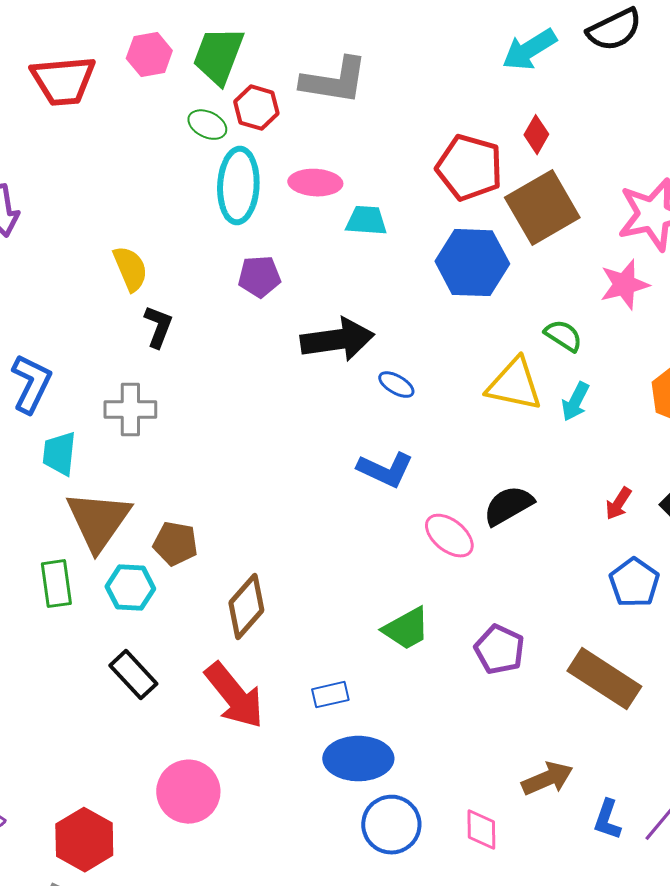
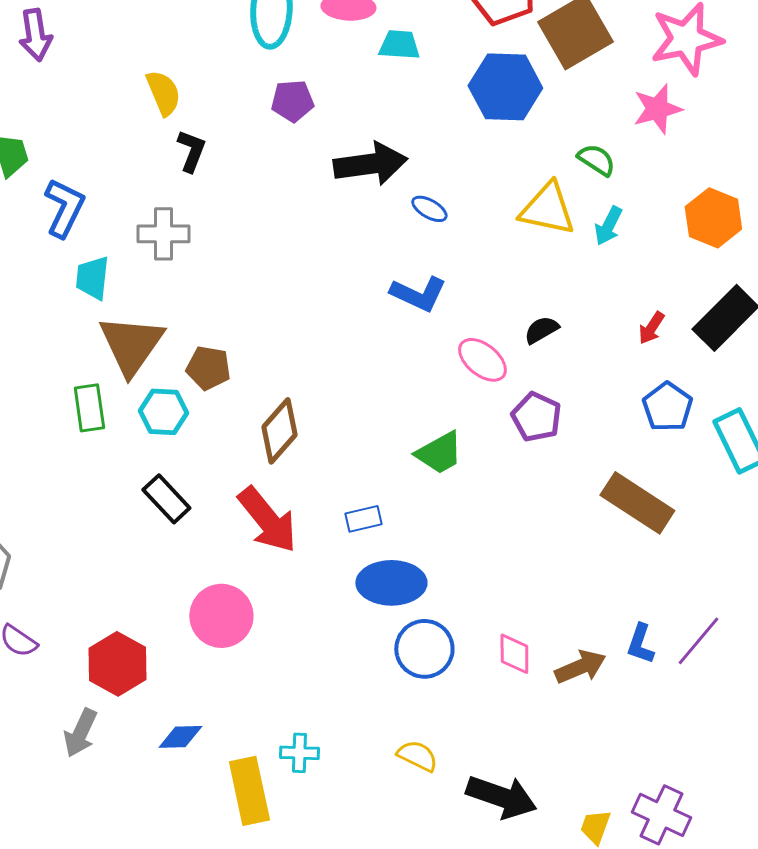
black semicircle: (508, 506) -> (541, 330), size x0.7
purple pentagon: (499, 650) -> (536, 417), moved
brown arrow: (547, 779) -> (580, 667), moved

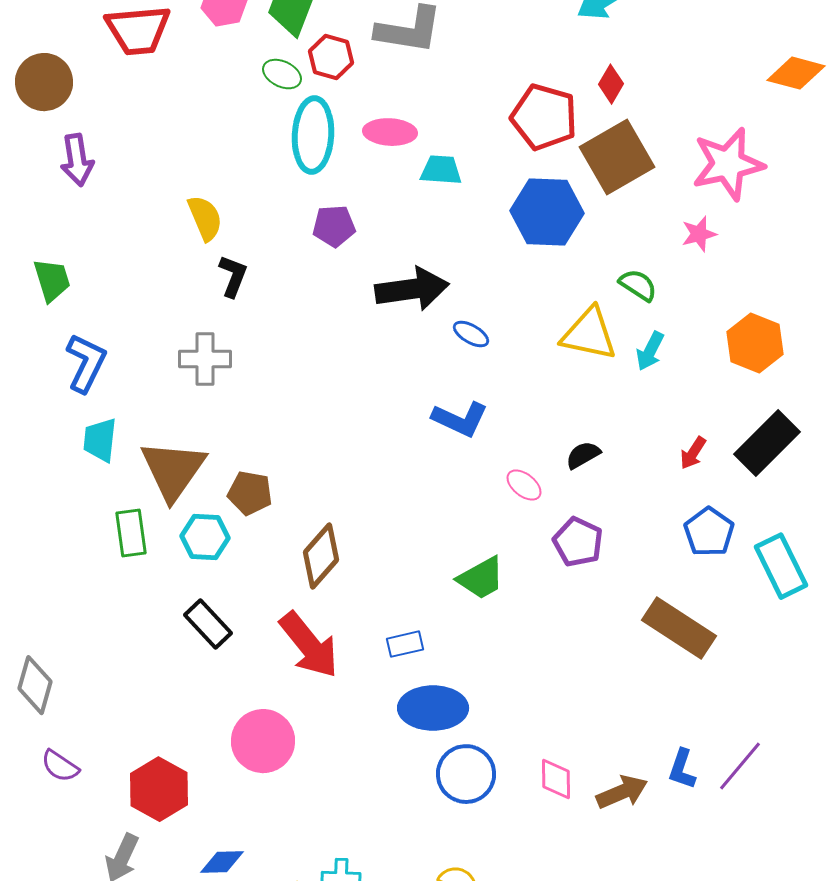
pink star: (657, 109) -> (699, 234), size x0.7
blue L-shape: (64, 208) -> (86, 363), moved
cyan trapezoid: (92, 278) -> (100, 440), moved
pink ellipse: (482, 360) -> (524, 485), size x0.7

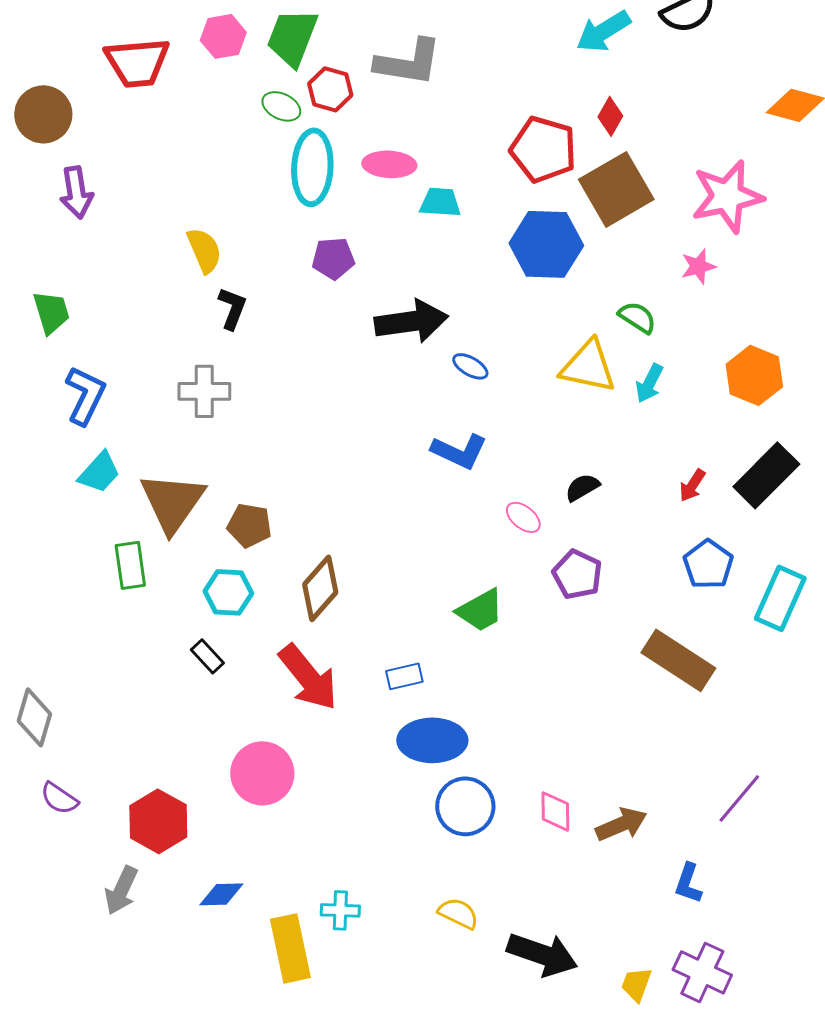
cyan trapezoid: (100, 440) -> (99, 472), turned -144
cyan hexagon: (205, 537) -> (228, 592), moved
cyan rectangle: (781, 566) -> (780, 598), turned 50
black rectangle: (208, 624) -> (207, 656), size x0.7
blue L-shape: (682, 769) -> (688, 883), moved

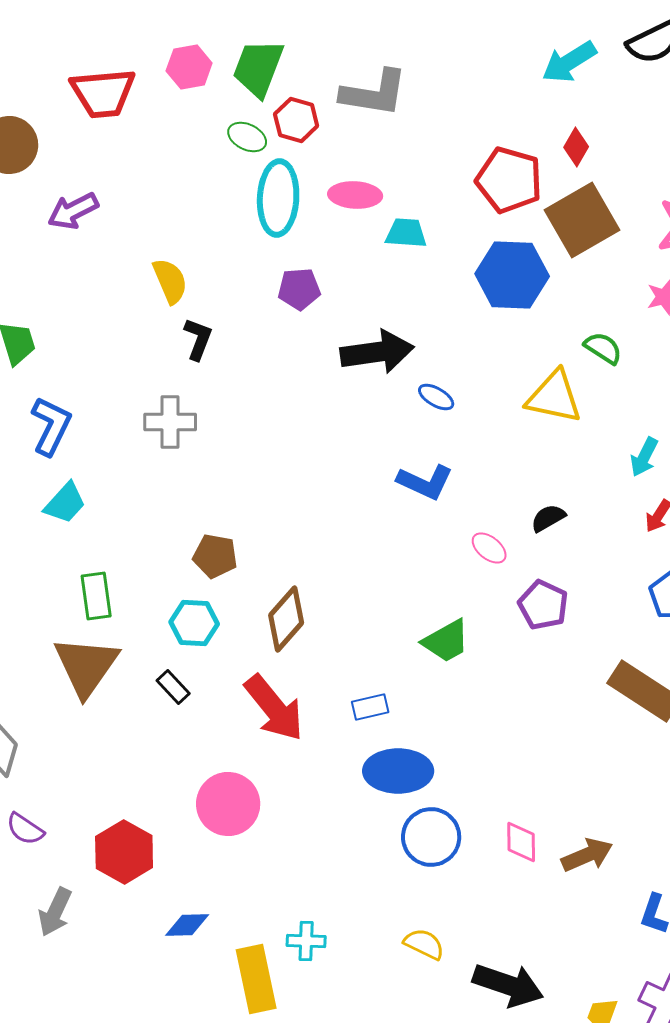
purple arrow: (76, 192) -> (73, 211), moved, turned 72
cyan arrow: (649, 383) -> (644, 457), moved
brown triangle: (172, 502) -> (86, 666), moved
gray arrow: (121, 890) -> (55, 912), moved

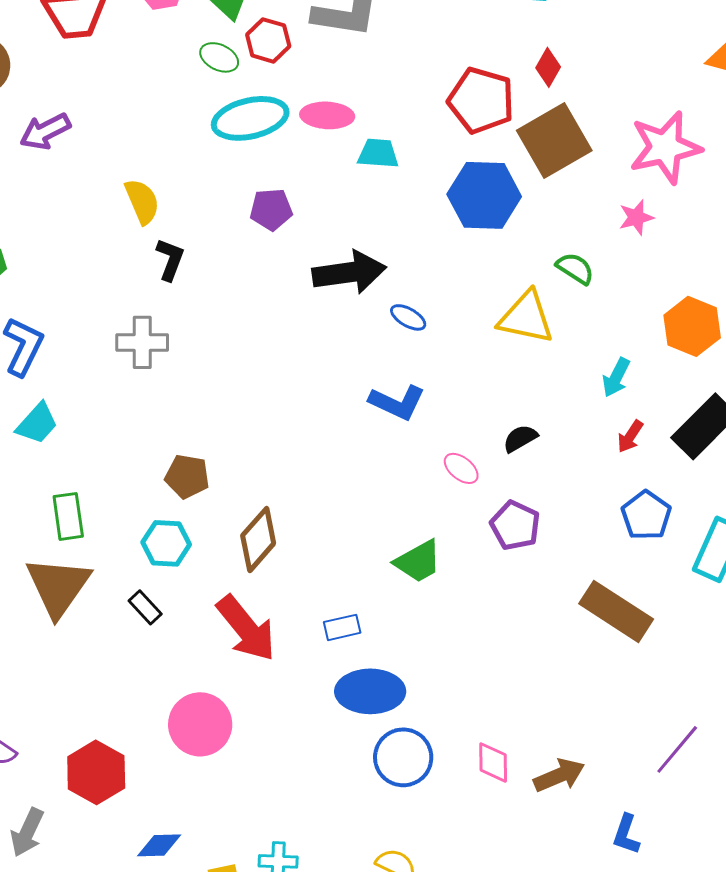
cyan ellipse: (278, 198) -> (250, 118), turned 74

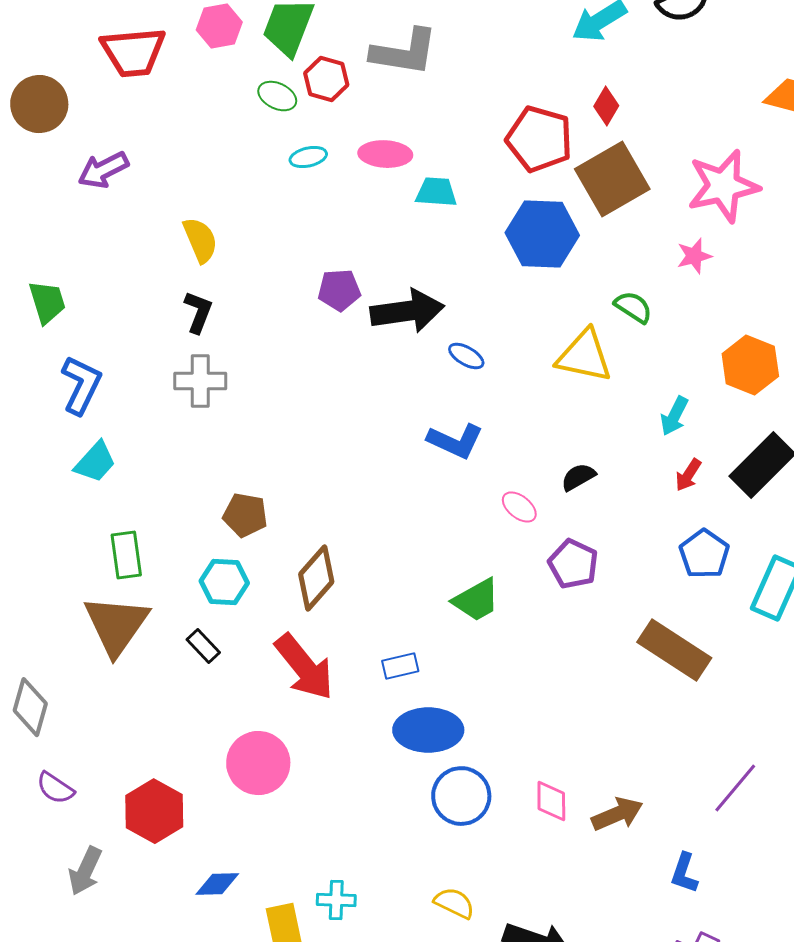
cyan ellipse: (250, 118) -> (308, 157), size x0.5
purple pentagon: (271, 209) -> (339, 290), moved
black L-shape: (170, 259) -> (198, 312), moved

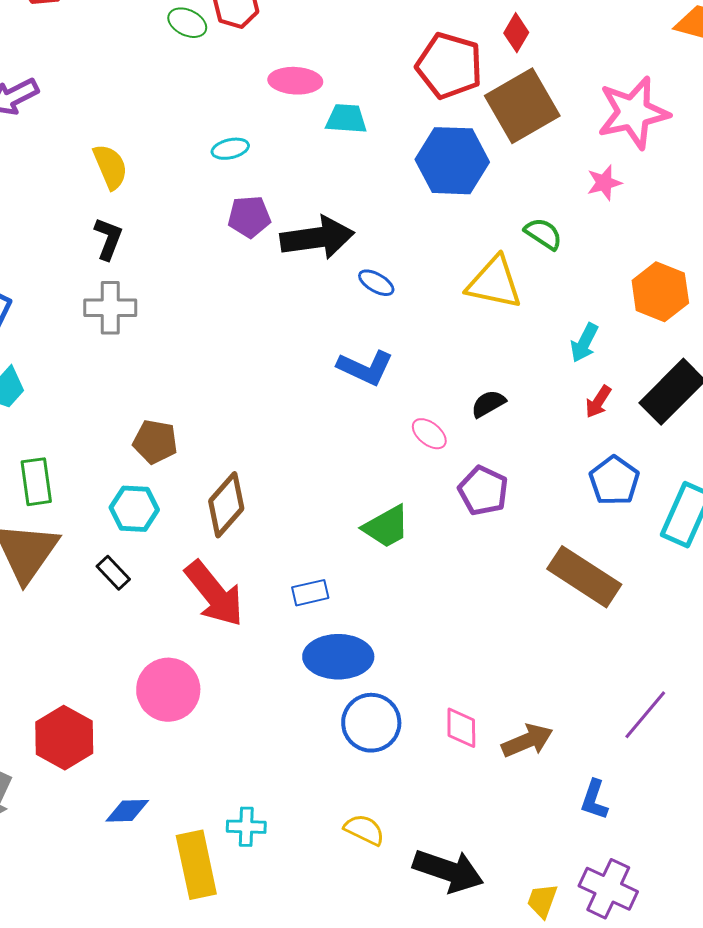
cyan ellipse: (308, 157) -> (230, 149), moved

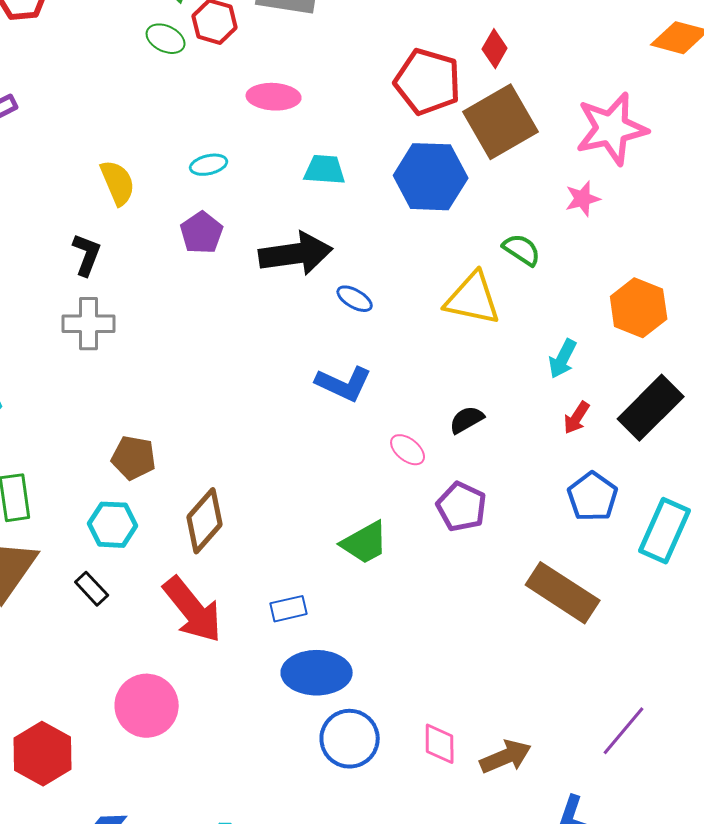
cyan trapezoid: (346, 119) -> (325, 170), moved
yellow semicircle: (110, 167) -> (118, 183), moved
purple pentagon: (249, 217) -> (202, 233), moved, turned -30

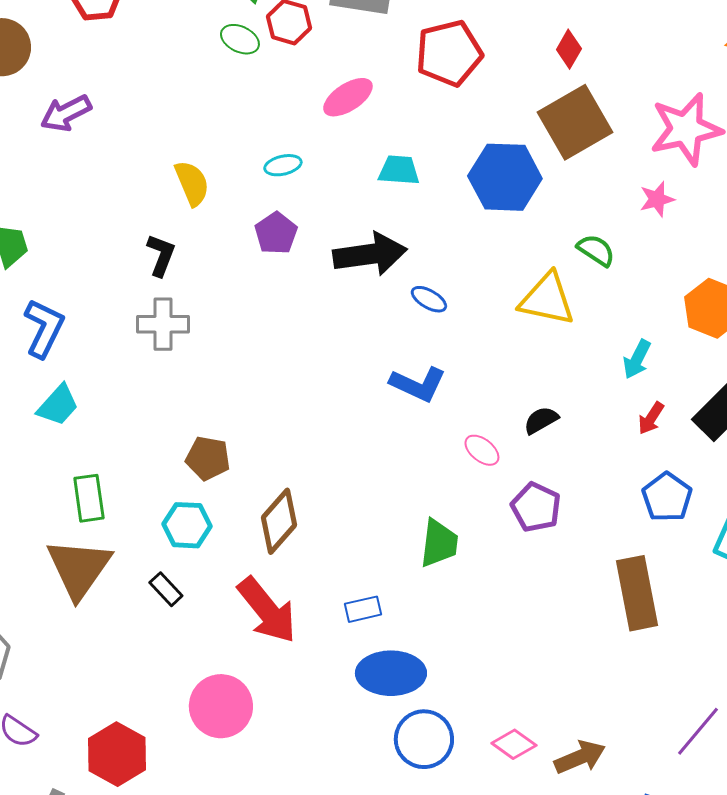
red pentagon: (428, 82) -> (449, 53), moved, turned -30
pink ellipse: (274, 97) -> (348, 97), turned -36
green trapezoid: (365, 543) -> (439, 543), turned -54
brown rectangle: (563, 593) -> (637, 593), turned 46
pink diamond: (440, 744) -> (514, 744), turned -54

